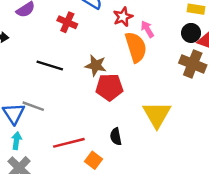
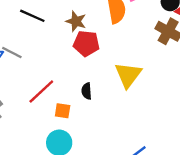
red line: (69, 143) -> (41, 91), turned -36
orange square: (93, 160) -> (63, 111), turned -35

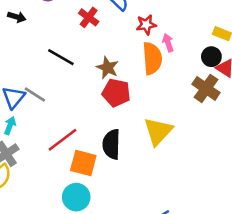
black semicircle: (87, 91) -> (111, 144), size x1.6
orange square: (63, 111) -> (83, 163), size x1.5

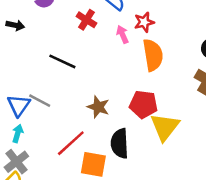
pink arrow: (168, 43) -> (123, 34), moved
brown star: (107, 68) -> (98, 107), moved
red pentagon: (116, 93) -> (144, 104), moved

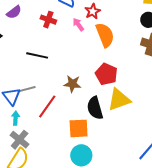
gray line: (40, 101) -> (27, 89), turned -30
red pentagon: (144, 104) -> (106, 74), turned 30
yellow triangle: (165, 127) -> (119, 100), moved, turned 45
red line: (71, 143) -> (47, 107), moved

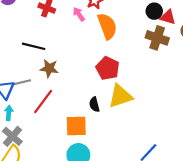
brown star: (72, 84) -> (49, 68), moved
black semicircle: (95, 108) -> (94, 104), size x0.6

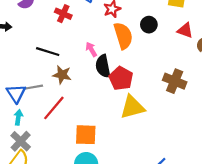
black circle: (154, 11) -> (149, 25), moved
pink arrow: (79, 14) -> (91, 49), moved
brown cross: (157, 38) -> (175, 81), moved
black semicircle: (94, 104) -> (103, 66), moved, size x1.5

